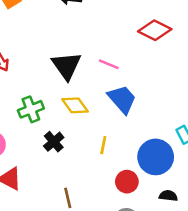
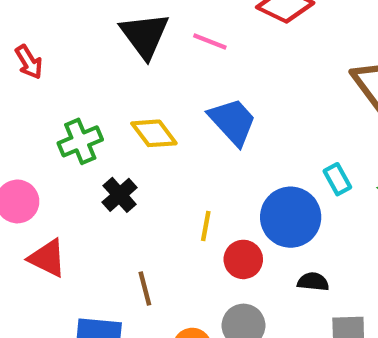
pink line: (109, 64) -> (210, 42), moved
black triangle: (66, 66) -> (145, 35), moved
yellow line: (103, 145) -> (206, 226), moved

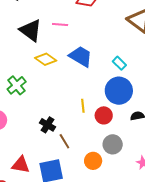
yellow diamond: (154, 133) -> (46, 59), moved
cyan rectangle: (337, 179) -> (119, 63), moved
black cross: (120, 195) -> (47, 125), moved
red triangle: (47, 258) -> (21, 165), moved

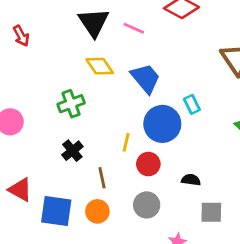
green cross: (17, 85) -> (71, 104), moved
blue circle: (119, 91) -> (162, 124), moved
brown line: (64, 141) -> (102, 178), moved
orange circle: (93, 161) -> (97, 211), moved

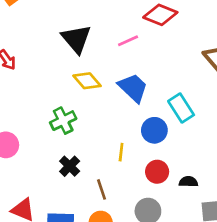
pink line: (134, 28) -> (128, 41), moved, turned -42
cyan rectangle: (192, 104) -> (181, 108), size x1.5
blue circle: (162, 124) -> (154, 130), size x0.7
red circle: (148, 164) -> (157, 172), moved

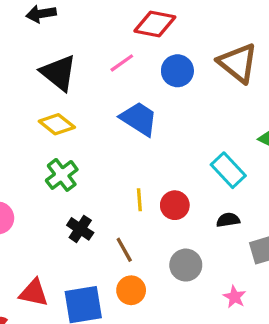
yellow diamond: (87, 81) -> (57, 124), moved
cyan rectangle: (181, 108) -> (228, 170), moved
blue circle: (154, 130) -> (177, 71), moved
red circle: (157, 172) -> (175, 205), moved

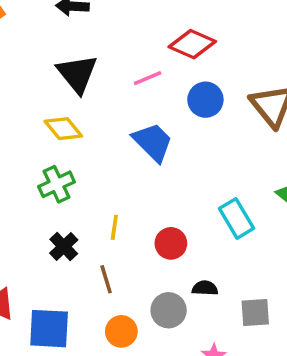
yellow line: (139, 200) -> (114, 227), moved
black semicircle: (228, 220) -> (205, 288), moved
orange circle: (131, 290) -> (121, 331), moved

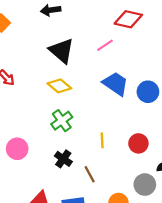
blue circle: (205, 100) -> (148, 92), moved
black cross: (64, 247) -> (63, 159), moved
brown line: (106, 279) -> (90, 174), moved

